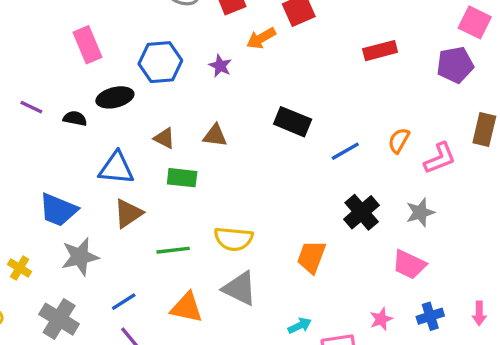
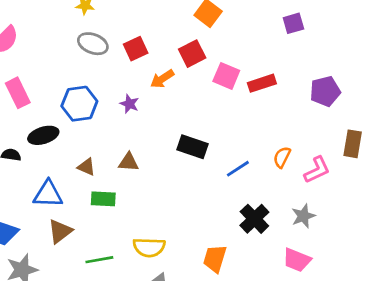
pink square: (475, 22) -> (226, 76), moved

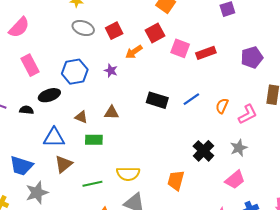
blue line: (238, 169) -> (191, 99), moved
pink trapezoid: (297, 260) -> (235, 180), turned -60

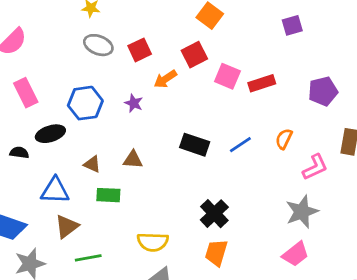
orange semicircle: (222, 106) -> (284, 139), moved
gray star: (239, 148) -> (302, 212), size x1.4
black cross: (203, 151) -> (214, 214), moved
green line: (92, 184) -> (88, 258), moved

